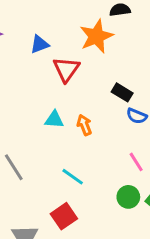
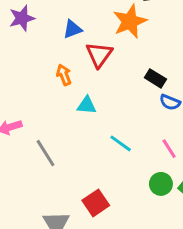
orange arrow: (84, 125) -> (64, 75), moved
cyan line: (73, 177) -> (121, 143), moved

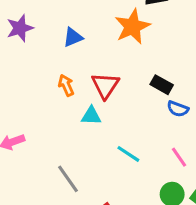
red triangle: (99, 55) -> (105, 85), moved
gray line: (46, 153) -> (68, 179), moved

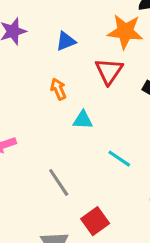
orange star: (132, 27) -> (125, 32), turned 30
red triangle: (105, 85) -> (109, 71), moved

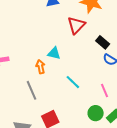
orange arrow: (58, 89) -> (40, 67), moved

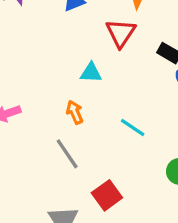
cyan triangle: (54, 53) -> (91, 73), moved

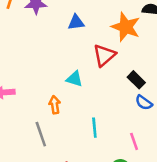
cyan line: (133, 127) -> (94, 128), turned 36

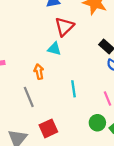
red triangle: (104, 55) -> (64, 27), moved

